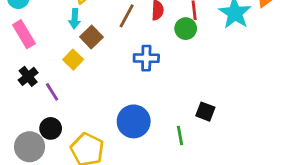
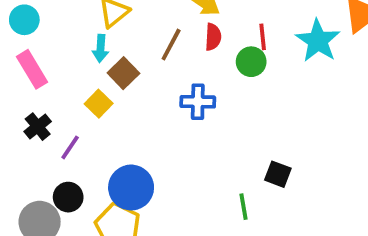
purple line: (52, 92) -> (70, 147), turned 66
blue circle: (134, 121) -> (131, 188), moved

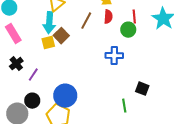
cyan arrow: (101, 48) -> (49, 23), size x1.5
blue cross: (198, 102) -> (114, 56), moved
yellow square: (99, 104) -> (48, 43), moved, turned 32

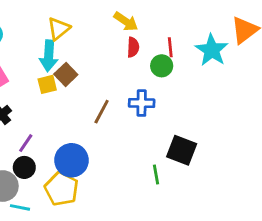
brown line: (86, 21) -> (102, 112), moved
purple line: (33, 75) -> (26, 143), moved
black square: (142, 89) -> (182, 150), size x1.5

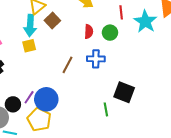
red semicircle: (133, 47) -> (89, 32), moved
red line: (170, 47) -> (121, 12), moved
brown square: (66, 74) -> (52, 20), moved
purple line: (26, 143) -> (29, 97), moved

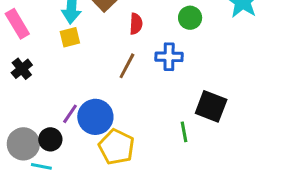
red semicircle: (89, 32) -> (136, 24), moved
black circle: (13, 104) -> (50, 139), moved
yellow pentagon: (39, 120) -> (116, 147), moved

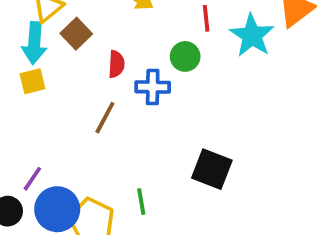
blue cross: (169, 57) -> (153, 87), moved
blue circle: (95, 117) -> (57, 209), moved
green line: (184, 132) -> (141, 202), moved

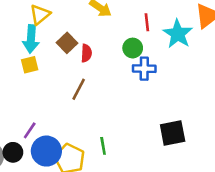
brown square: (76, 34) -> (67, 43), moved
blue cross: (153, 87) -> (144, 69), moved
black square: (212, 169) -> (173, 133), moved, turned -32

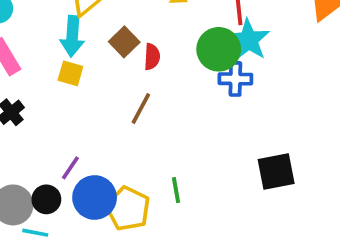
cyan star: (178, 34) -> (248, 40), moved
green circle: (133, 48) -> (219, 49), size x1.5
yellow square: (30, 65) -> (70, 73), turned 30

